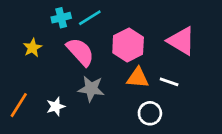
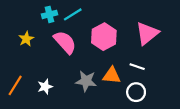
pink triangle: (181, 41) -> (147, 33), turned 50
orange triangle: (138, 78) -> (112, 75), moved
gray star: (91, 89) -> (86, 81), moved
white circle: (150, 113) -> (136, 92), moved

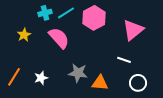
pink hexagon: (104, 37) -> (94, 18), moved
orange triangle: (112, 75) -> (100, 83), moved
white circle: (136, 92) -> (138, 83), moved

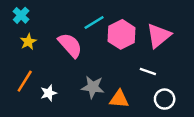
cyan cross: (45, 13) -> (21, 15), moved, turned -32
cyan line: (66, 13) -> (94, 23), moved
pink hexagon: (94, 18) -> (122, 34), moved
orange line: (14, 77) -> (25, 81), moved

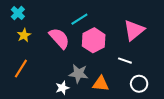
pink hexagon: (122, 34) -> (94, 40), moved
white star: (49, 93) -> (62, 88), moved

